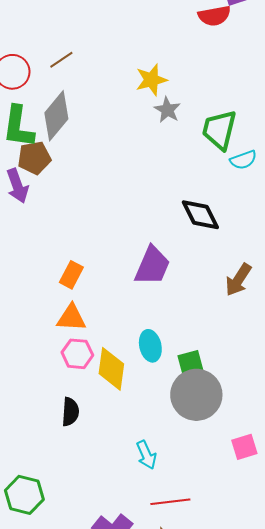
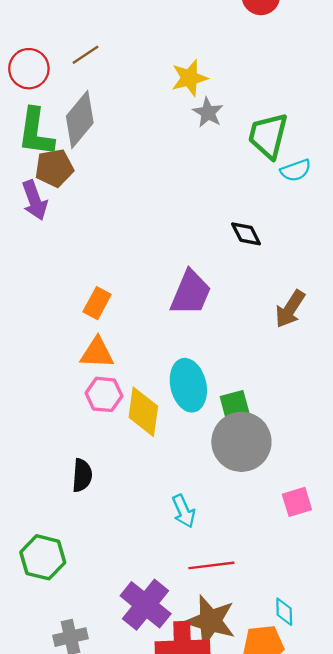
black diamond: (200, 215) -> (246, 234), size x0.7
cyan ellipse: (150, 346) -> (188, 385), size x1.4
black semicircle: (70, 412) -> (82, 475), moved

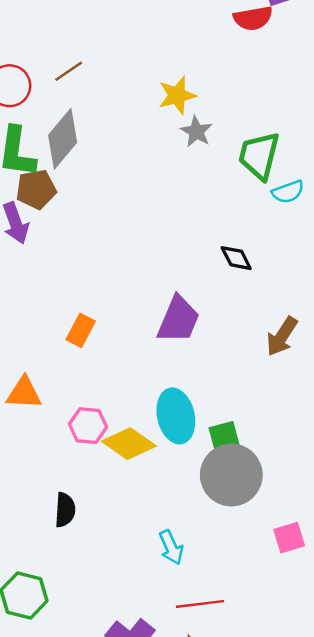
orange triangle: (97, 353) -> (24, 393), moved
yellow diamond: (143, 412) -> (129, 444), turned -63

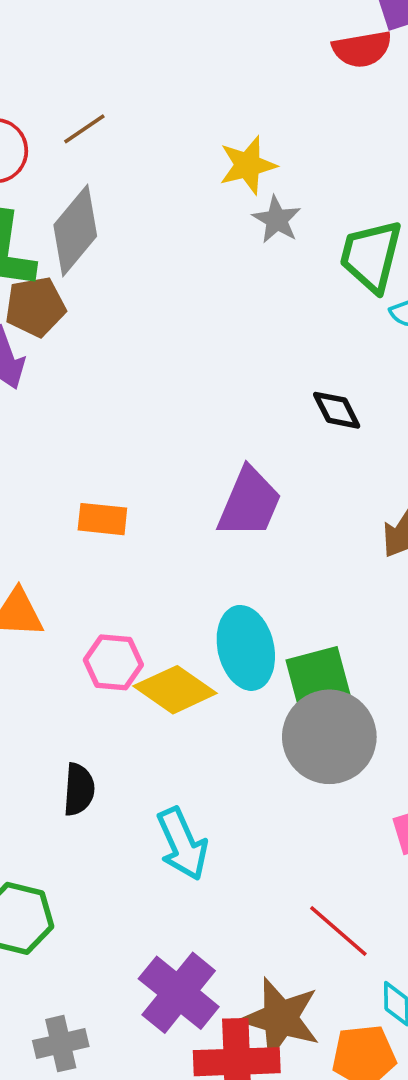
orange rectangle: (81, 330) -> (102, 519), turned 68
green square: (224, 436) -> (318, 679), size x1.4
cyan arrow: (171, 547) -> (182, 844), moved, size x1.4
red line: (200, 604) -> (338, 931), moved, turned 48

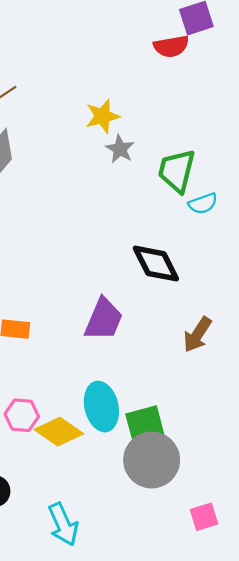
black diamond: (337, 410) -> (156, 264), size x1.6

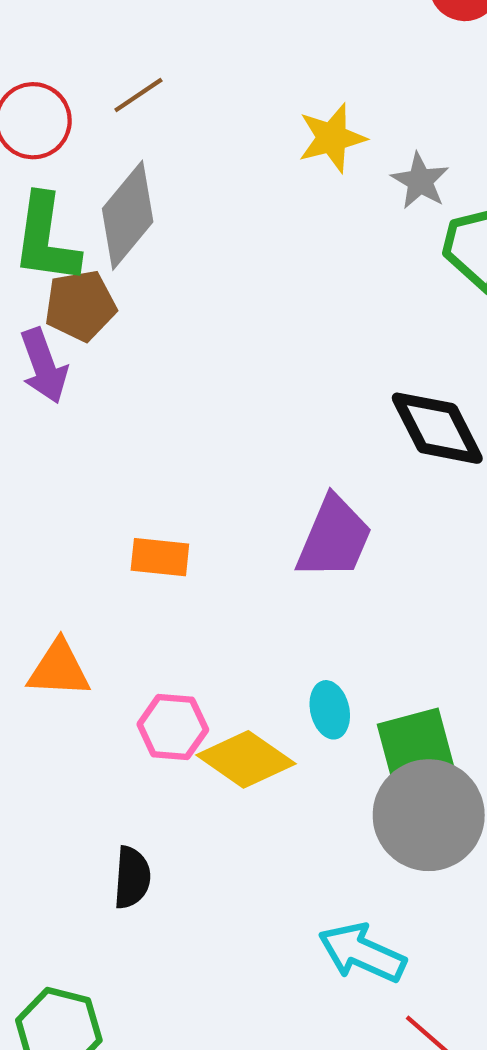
gray star: (120, 149) -> (420, 181), moved
cyan ellipse: (101, 407) -> (330, 710), size x0.6
cyan arrow: (63, 524) -> (362, 953), moved, turned 138

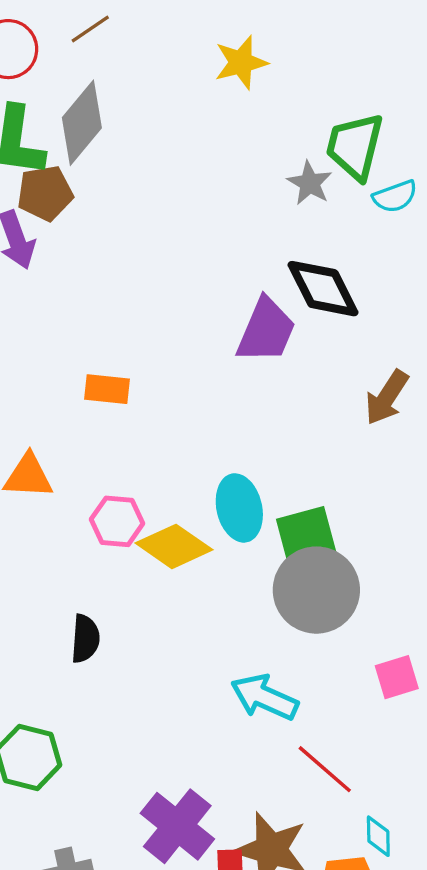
gray star: (420, 181) -> (310, 183), moved
purple trapezoid: (334, 538) -> (266, 330), moved
cyan ellipse: (330, 710) -> (239, 508), size x1.5

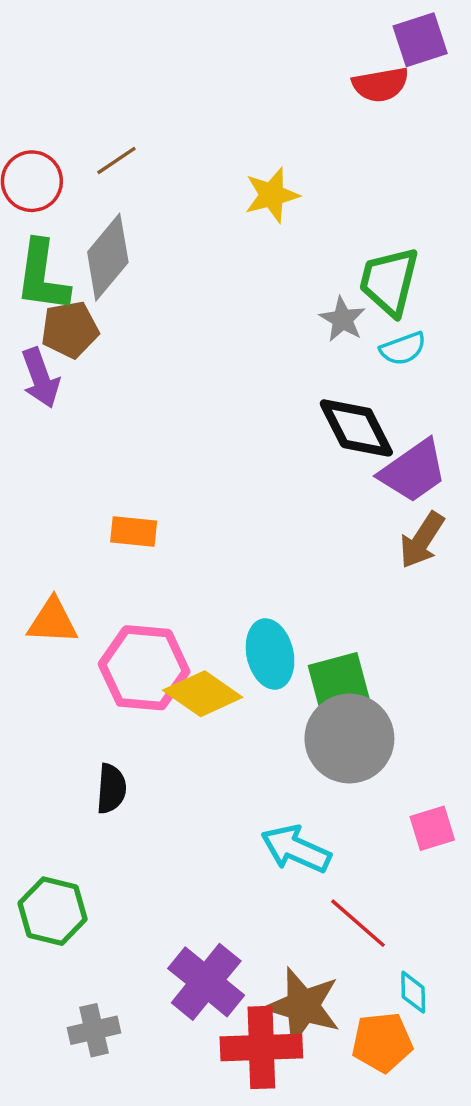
cyan semicircle: (395, 196) -> (403, 349), moved
purple trapezoid: (266, 330) -> (413, 471), moved, turned 32
pink hexagon: (117, 521) -> (144, 668), size x1.6

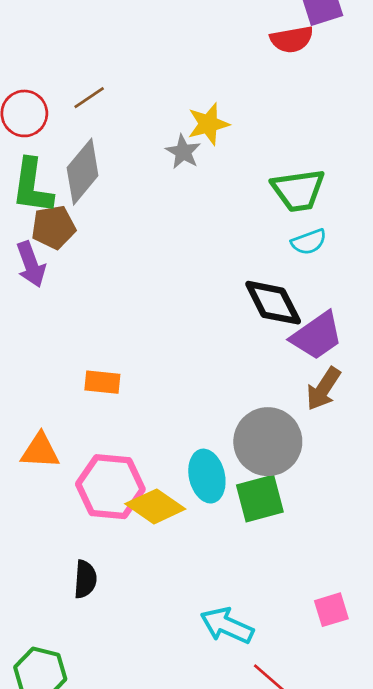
green trapezoid: (389, 281) -> (298, 190), turned -112
gray star: (342, 319) -> (183, 152), moved
gray circle: (349, 739) -> (268, 442), moved

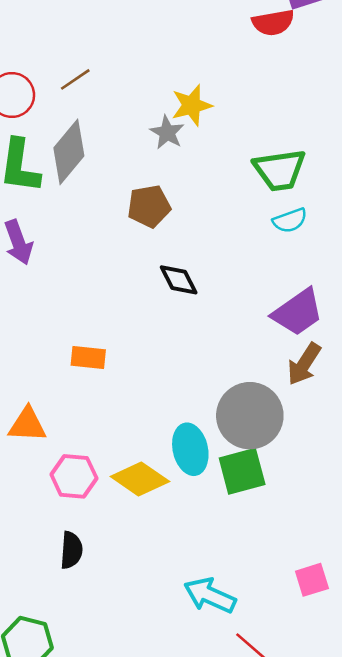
brown pentagon: (53, 227) -> (149, 206), moved
black diamond: (273, 303) -> (179, 280), moved, size x0.7
pink hexagon: (110, 487) -> (74, 476), moved, size x0.7

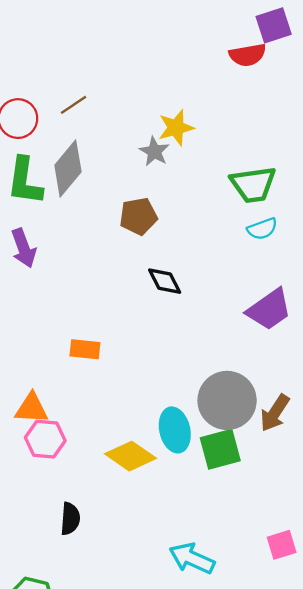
brown arrow: (304, 364) -> (275, 413), moved
pink hexagon: (74, 476) -> (45, 439), moved

